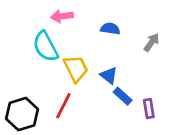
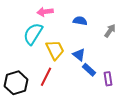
cyan semicircle: (45, 47) -> (33, 34), turned 60

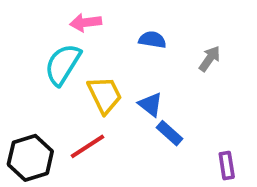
red line: (46, 77) -> (88, 146), turned 30
purple rectangle: (108, 79) -> (227, 166), moved

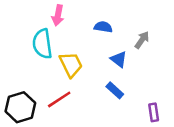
pink arrow: (86, 23) -> (58, 15), turned -72
cyan semicircle: (63, 64) -> (42, 44), turned -40
blue triangle: (150, 105) -> (119, 59), moved

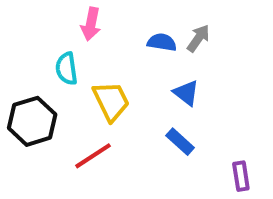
gray arrow: (142, 40) -> (198, 38), moved
cyan semicircle: (42, 44) -> (67, 69), size x0.7
black hexagon: (20, 107) -> (32, 121), moved

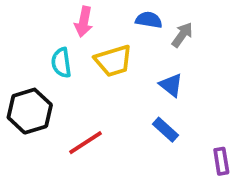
blue semicircle: (162, 42) -> (149, 20), moved
yellow trapezoid: (111, 101) -> (113, 61), moved, turned 99

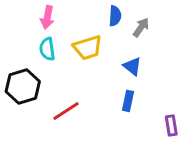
blue semicircle: (149, 20) -> (115, 16), turned 84
pink arrow: (84, 22) -> (47, 17), moved
blue rectangle: (165, 130) -> (128, 101), turned 60

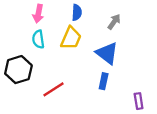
blue semicircle: (115, 16) -> (77, 12), moved
yellow trapezoid: (88, 48) -> (71, 38), turned -50
blue triangle: (132, 66) -> (107, 53), size x1.5

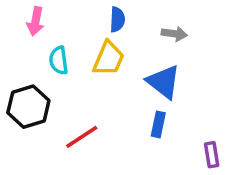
pink arrow: (38, 14) -> (36, 21), moved
gray arrow: (114, 22) -> (174, 34), turned 63

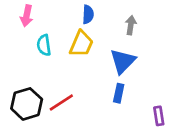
gray arrow: (174, 34) -> (131, 25), turned -90
blue triangle: (164, 82) -> (123, 61), turned 36
black hexagon: (28, 107) -> (27, 104), moved

